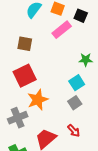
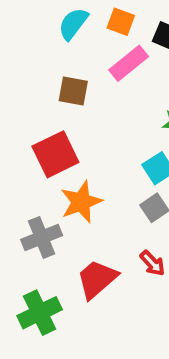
brown square: (25, 44) -> (73, 91), moved

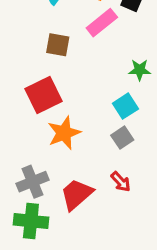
gray cross: (42, 237) -> (32, 182), moved
green cross: (40, 313) -> (31, 221), turned 32

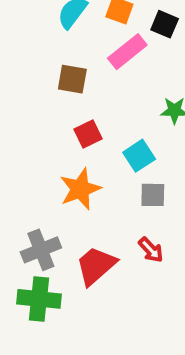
red square: (44, 95) -> (88, 134), moved, size x0.6
cyan square: (125, 106) -> (139, 156), moved
gray square: (122, 138) -> (153, 195), turned 35

